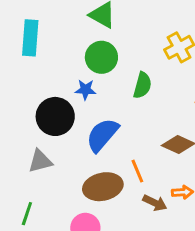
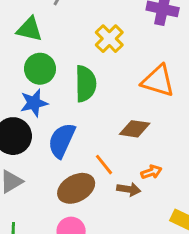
green semicircle: (142, 85) -> (86, 84), size x1.4
blue star: (85, 90) -> (34, 103), size x1.4

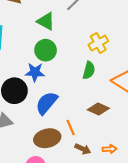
green semicircle: (86, 84) -> (89, 70), moved, size x0.7
orange arrow: (151, 172) -> (110, 149), moved

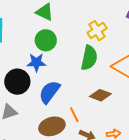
green semicircle: (89, 70) -> (89, 58), size x1.4

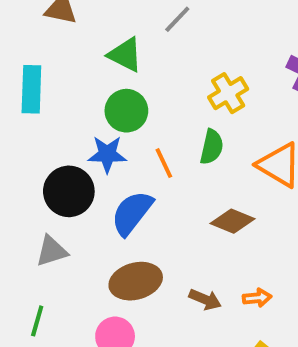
green semicircle: (89, 58) -> (212, 147), size x0.7
orange line: (74, 115) -> (164, 163), moved

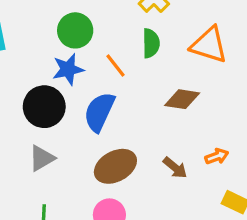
brown arrow: (205, 299) -> (175, 168), turned 30

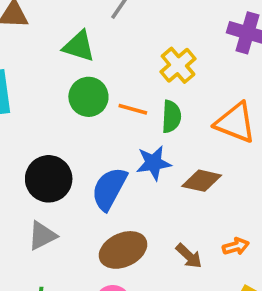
orange line: (116, 65) -> (133, 109), moved, turned -40
blue star: (68, 69) -> (154, 163), moved

